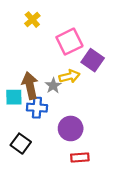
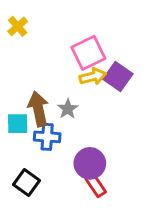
yellow cross: (32, 20) -> (18, 26), moved
yellow arrow: (69, 76) -> (93, 76), moved
red rectangle: (80, 157) -> (96, 185), moved, turned 60

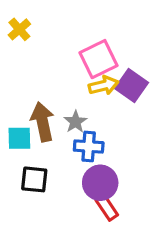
blue cross: (47, 137) -> (89, 146), moved
black square: (27, 183) -> (34, 179), moved, turned -30

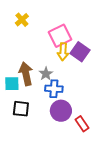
yellow cross: (19, 29) -> (22, 20), moved
yellow arrow: (103, 85) -> (63, 52), turned 108
red rectangle: (107, 207) -> (82, 124), moved

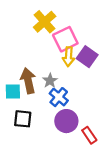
yellow cross: (22, 20) -> (45, 22), moved, size x1.5
blue cross: (54, 89) -> (59, 97), turned 36

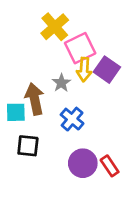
gray star: (50, 81) -> (61, 83), moved
purple circle: (66, 121) -> (83, 163), moved

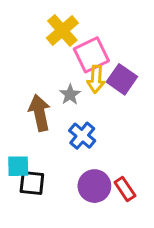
cyan square: (16, 112) -> (18, 166), moved
black square: (28, 146) -> (32, 183), moved

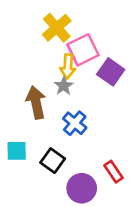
yellow arrow: (96, 79) -> (68, 66), moved
black square: (32, 183) -> (53, 161), moved, turned 30
purple circle: (94, 186) -> (82, 188), moved

